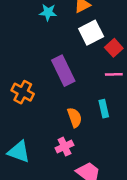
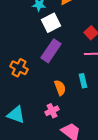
white square: (91, 33) -> (51, 23), moved
purple rectangle: (63, 71) -> (51, 51), turned 60

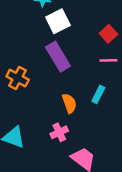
purple rectangle: (51, 51) -> (58, 57), turned -65
cyan rectangle: (83, 81) -> (98, 94), turned 40

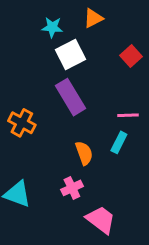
red square: (108, 34) -> (131, 56), moved
pink line: (108, 60) -> (128, 115), moved

